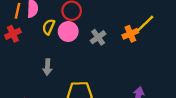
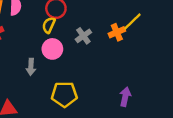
yellow semicircle: (49, 27) -> (49, 25), moved
pink circle: (68, 31) -> (52, 49), moved

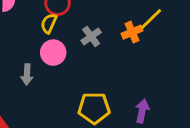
yellow pentagon: (64, 94) -> (94, 108), moved

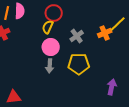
gray arrow: (27, 74) -> (50, 66), moved
yellow pentagon: (94, 108) -> (79, 64), moved

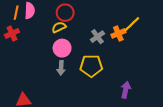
yellow semicircle: (48, 27) -> (59, 27), turned 40
gray cross: (77, 36) -> (97, 37), moved

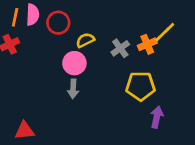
red circle: (65, 13) -> (58, 23), moved
yellow semicircle: (59, 27) -> (85, 40), moved
yellow pentagon: (91, 66) -> (141, 86), moved

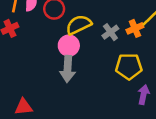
yellow semicircle: (85, 40) -> (79, 25), size x1.5
gray arrow: (73, 89) -> (68, 69), size x1.5

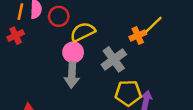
gray cross: (110, 32) -> (114, 59), moved, size x1.5
yellow pentagon: (129, 66) -> (128, 93), moved

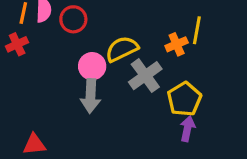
yellow line: (153, 25) -> (197, 30), turned -36
yellow semicircle: (83, 32) -> (122, 49), moved
yellow pentagon: (128, 93) -> (184, 99), moved, turned -30

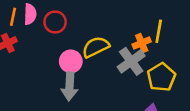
gray cross: (145, 76) -> (131, 61), moved
yellow pentagon: (184, 99) -> (161, 77), moved

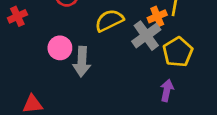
pink circle: (71, 61) -> (60, 48), moved

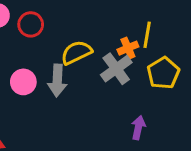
yellow pentagon: (178, 52) -> (163, 73), moved
gray arrow: (82, 62) -> (57, 80), moved

